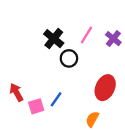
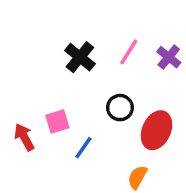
black circle: (69, 58) -> (120, 108), moved
pink square: (36, 106) -> (57, 121), moved

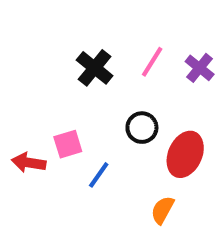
red arrow: (24, 137) -> (29, 163), turned -52

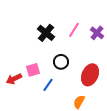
black circle: (142, 128) -> (61, 62), moved
red arrow: (29, 163) -> (14, 79), turned -35

